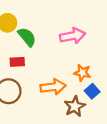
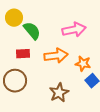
orange arrow: (53, 87) -> (56, 56), moved
brown star: (75, 106) -> (59, 93), moved

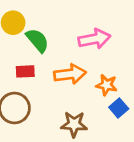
brown star: (59, 93) -> (74, 124), turned 30

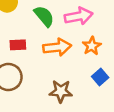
green semicircle: (37, 40) -> (44, 16), moved
orange star: (107, 85) -> (92, 46), moved, turned 30

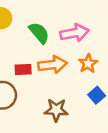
red rectangle: (18, 45) -> (23, 70), moved

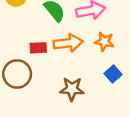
orange star: (88, 63) -> (104, 42), turned -30

